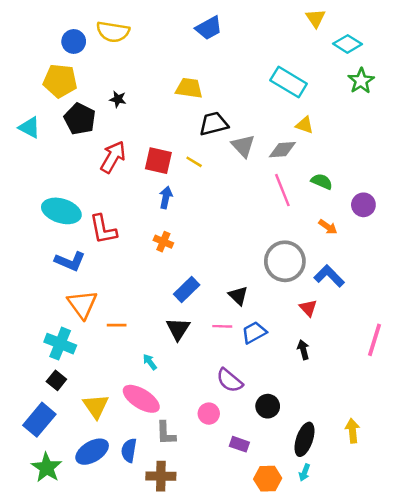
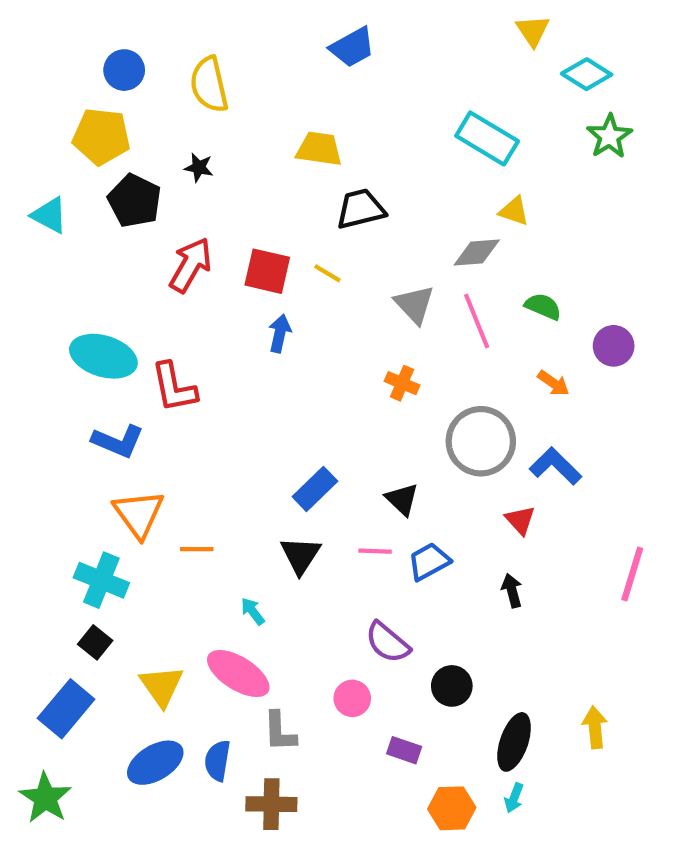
yellow semicircle: (113, 32) -> (209, 85), moved, turned 68
gray triangle: (243, 146) -> (414, 304), moved
orange cross: (163, 242) -> (402, 383), moved
green star: (47, 468) -> (45, 798), moved

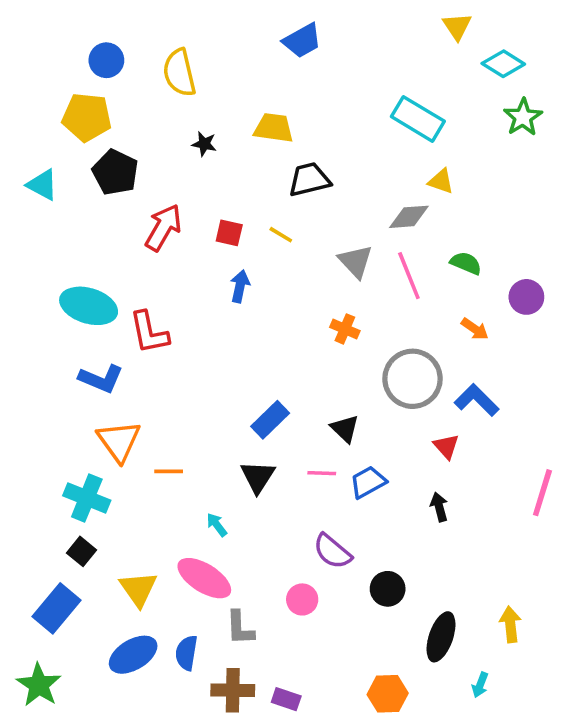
black star: (199, 167) -> (204, 144), moved
red square: (267, 271) -> (229, 233), size x0.7
purple rectangle: (404, 750) -> (286, 699), moved
cyan arrow: (514, 798) -> (480, 685), moved

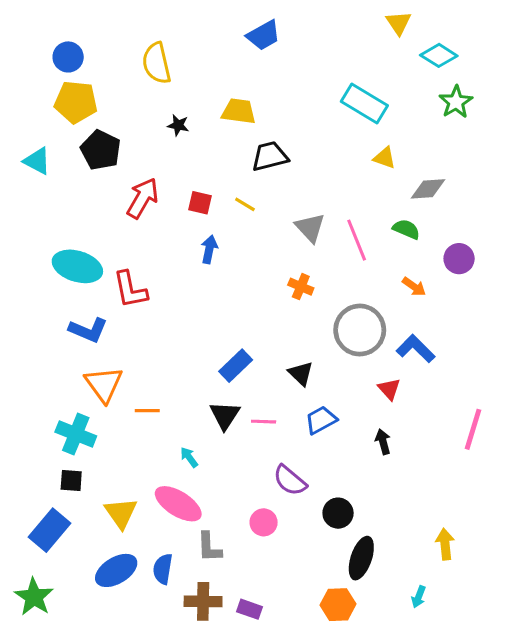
blue circle: (106, 60) -> (68, 57), moved
gray diamond: (409, 217) -> (428, 189), moved
pink line: (322, 473) -> (264, 422), moved
black square: (81, 551) -> (71, 480), turned -35
black ellipse: (441, 637) -> (361, 558), moved

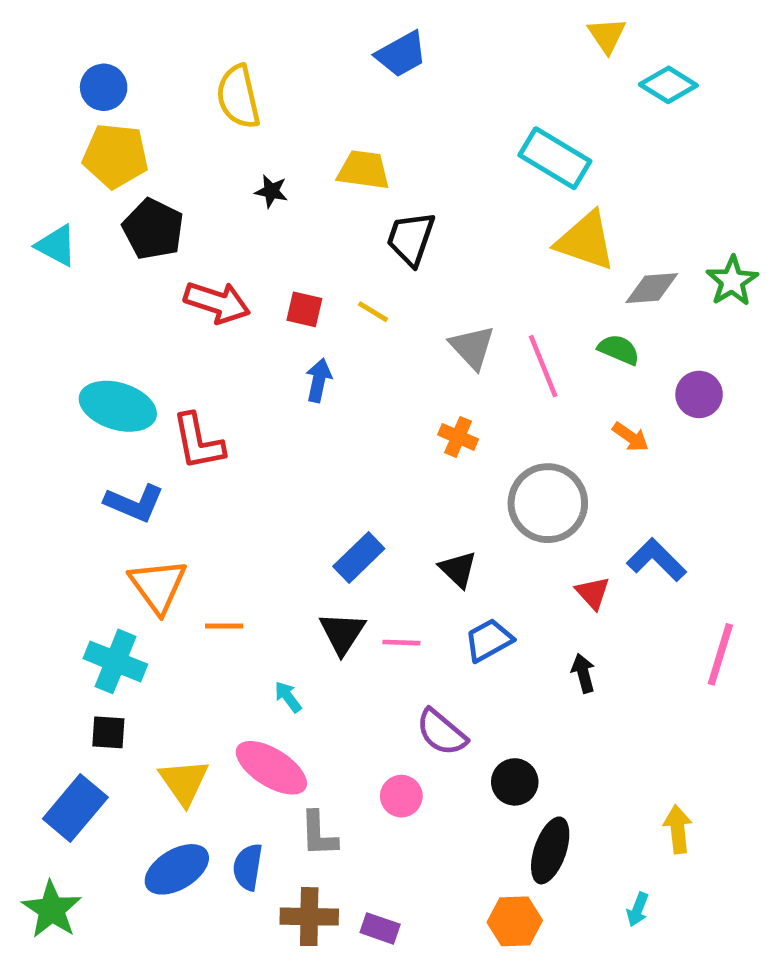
green star: (456, 102) -> (732, 281), moved
black trapezoid: (270, 156) -> (411, 238), turned -57
yellow triangle: (385, 158) -> (586, 241), size x1.8
red arrow: (143, 198) -> (217, 302), turned 78
blue L-shape: (416, 349) -> (657, 560), moved

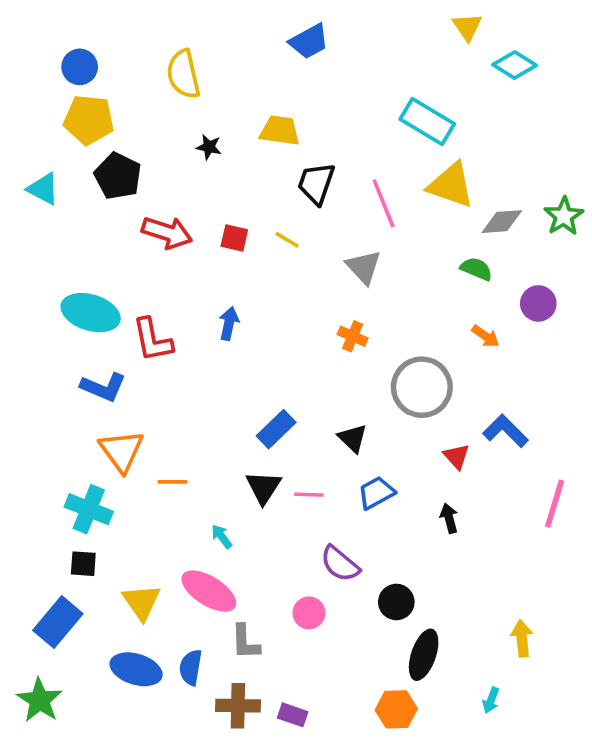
pink line: (543, 366) -> (384, 203), moved
blue arrow: (319, 380) -> (229, 324), moved
blue ellipse: (177, 869) -> (136, 669), turned 48

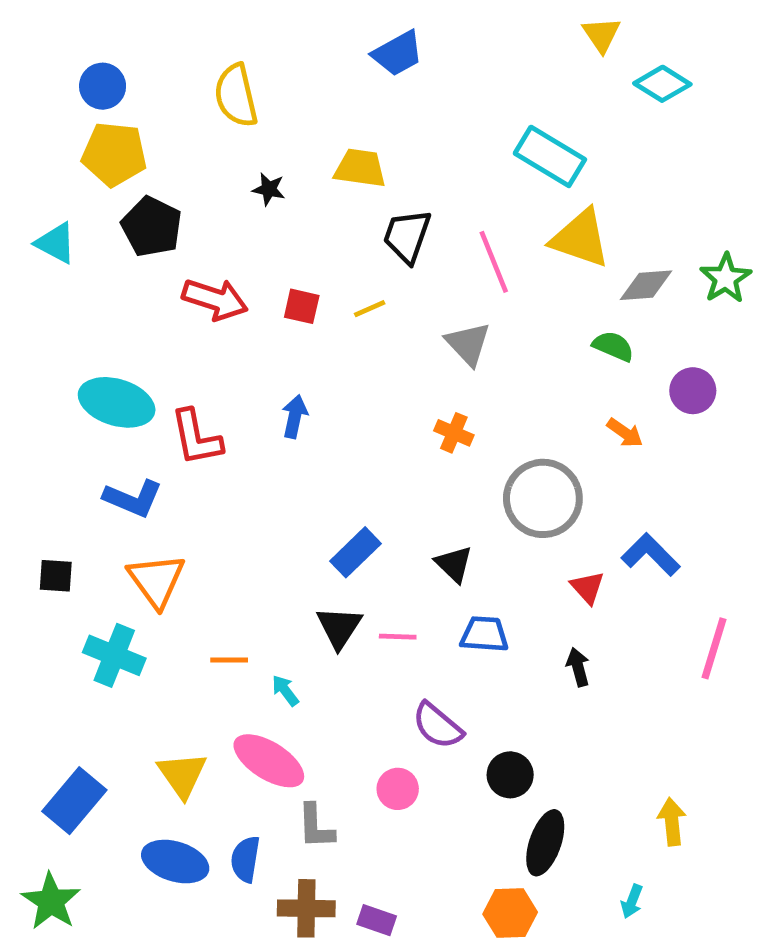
yellow line: (287, 240) -> (370, 309), turned -55
orange line: (172, 482) -> (229, 660), moved
blue trapezoid: (376, 493) -> (484, 634), turned 33
black square: (83, 564) -> (56, 576), moved

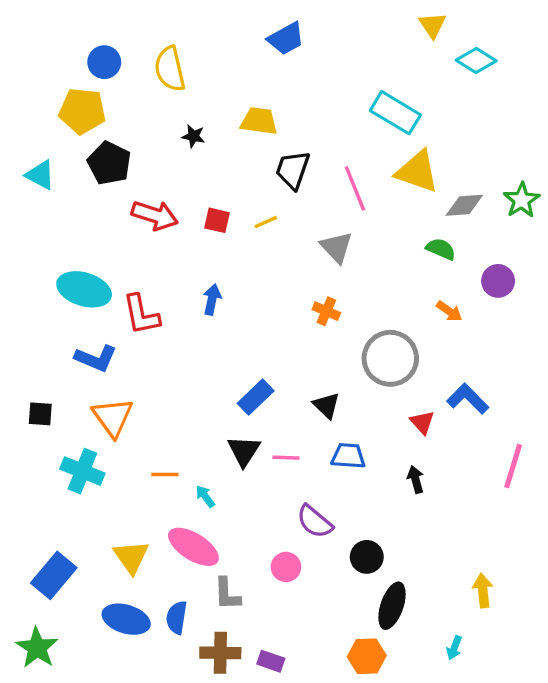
blue circle: (103, 86) -> (104, 62), moved

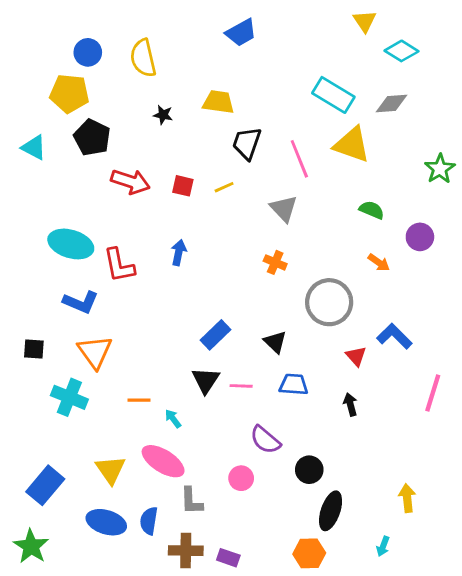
gray diamond: (464, 205) -> (392, 103), moved

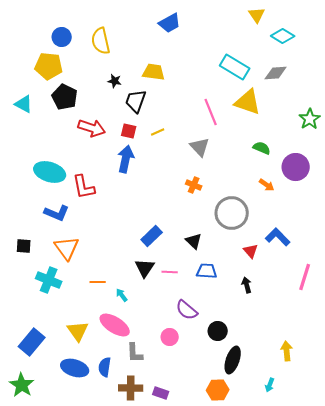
black trapezoid: (247, 143) -> (136, 101), moved
purple circle: (420, 237) -> (296, 167), size x1.4
blue arrow: (179, 253) -> (126, 159), moved, size x1.5

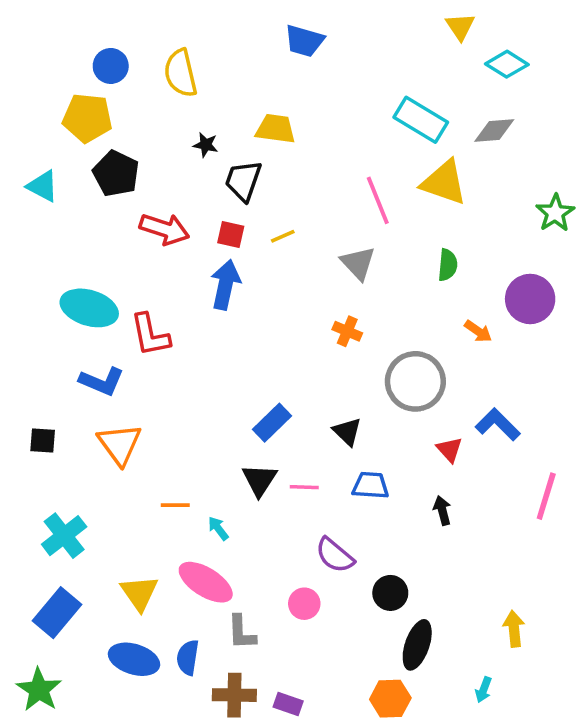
blue trapezoid: (170, 23) -> (304, 41), turned 45
green semicircle: (262, 148) -> (448, 265), moved, turned 72
cyan cross: (49, 280) -> (64, 536), moved, turned 30

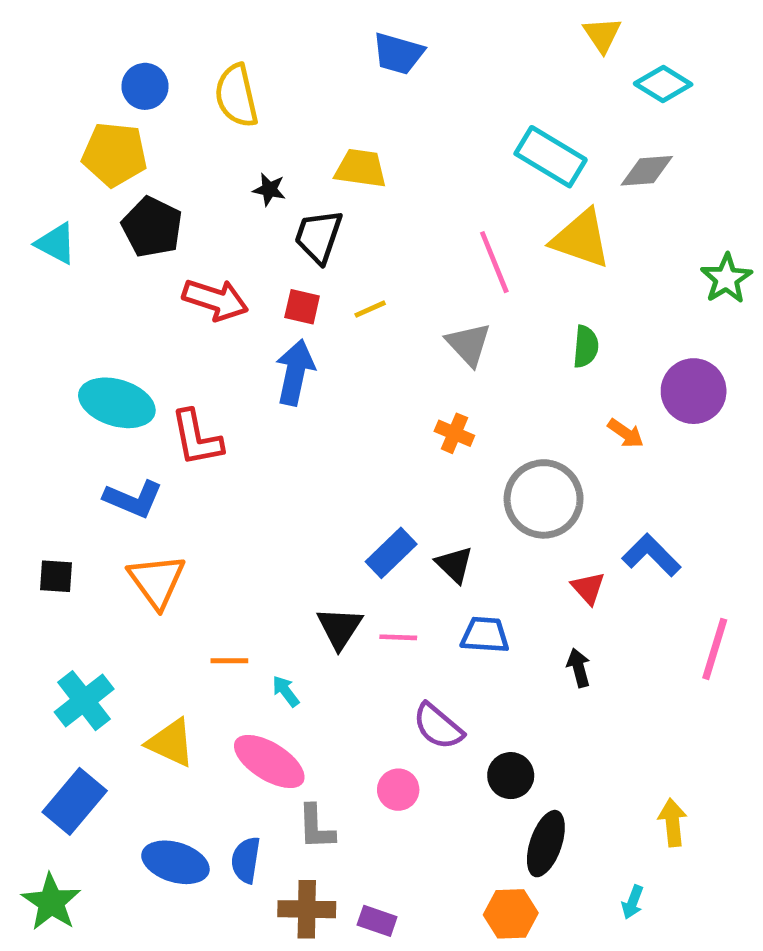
blue rectangle: (272, 423) -> (391, 553), moved
yellow triangle: (139, 593) -> (171, 743), moved, turned -30

